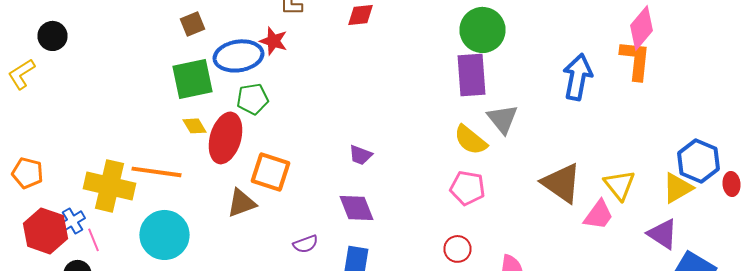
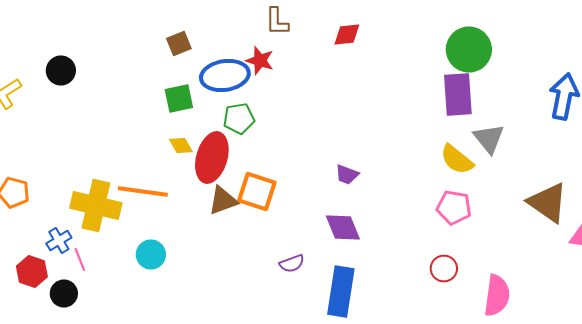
black circle: (52, 36) -> (61, 70), moved
green square: (192, 79) -> (179, 98), size x0.7
brown triangle: (242, 203) -> (223, 200), moved
red hexagon: (46, 231) -> (32, 272), moved, size x0.7
cyan circle: (164, 235) -> (151, 254), size x0.6

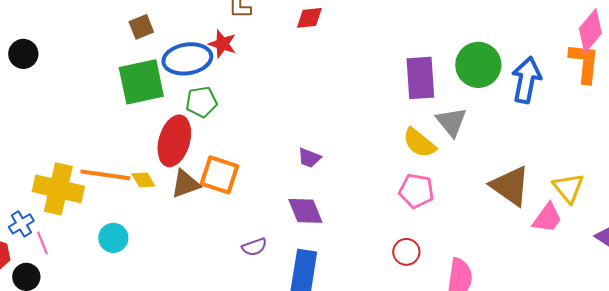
green circle: (469, 50) -> (478, 65), moved
green square: (179, 98) -> (141, 82), size x1.6
yellow diamond: (181, 146) -> (143, 180), moved

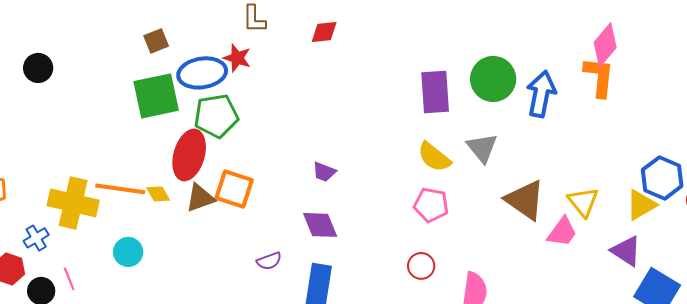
green pentagon: (201, 102) -> (216, 116), size x1.4
gray triangle: (451, 122) -> (482, 148), moved
pink line: (42, 243) -> (69, 279), moved

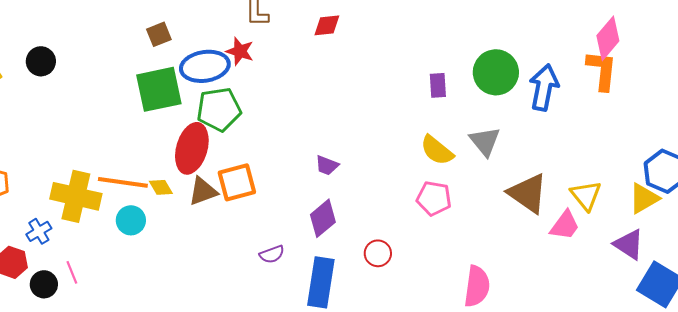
purple rectangle: (435, 92) -> (438, 85), size x0.6
orange square: (234, 189) -> (237, 182), turned -33
purple diamond: (320, 225) -> (323, 218), turned 72
cyan circle: (128, 252) -> (131, 220), moved
red circle: (421, 266) -> (378, 253), moved

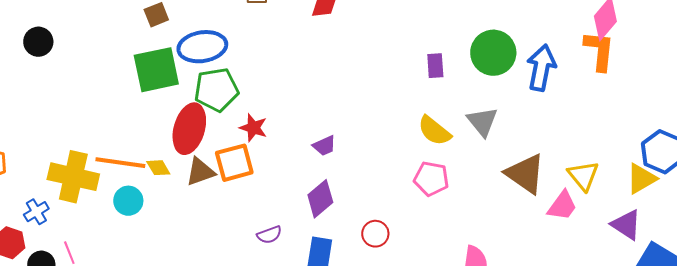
red star: (240, 51) -> (253, 128), moved
purple trapezoid: (327, 165) -> (324, 146), turned -45

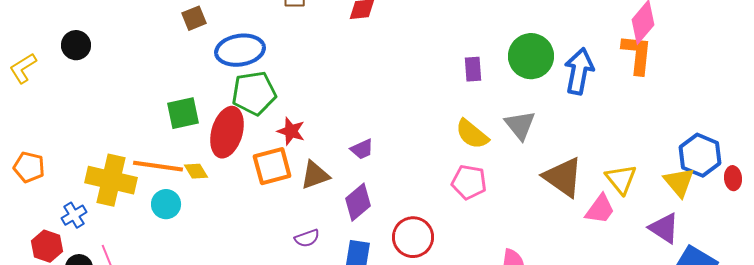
green square: (156, 70) -> (183, 113), moved, size x0.7
brown triangle: (200, 172) -> (315, 175), moved
yellow triangle: (641, 179) -> (679, 182), turned -40
red circle: (375, 234) -> (413, 237), size x1.5

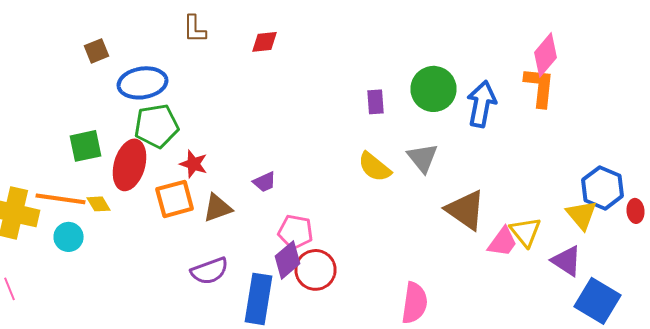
yellow triangle: (621, 179) -> (526, 232), moved
pink pentagon: (469, 182) -> (296, 232), moved
purple diamond: (358, 202) -> (288, 260), moved
purple semicircle: (307, 238) -> (210, 271), size x1.5

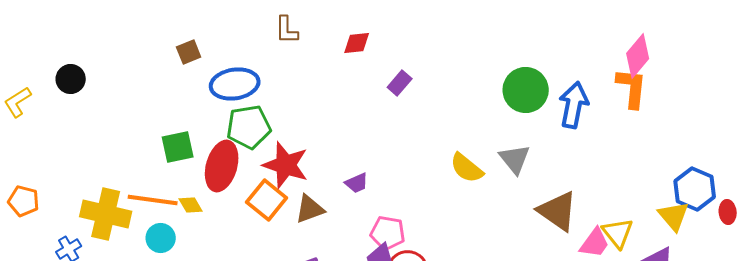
purple rectangle: (376, 102) -> (400, 83), moved, turned 45
red star: (194, 164) -> (286, 165), size x1.6
orange square: (174, 199) -> (267, 200), turned -36

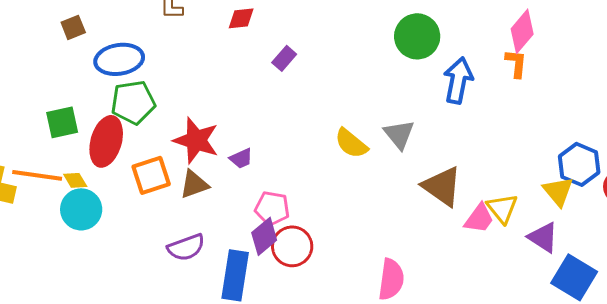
orange L-shape: (632, 88) -> (516, 63), size x0.7
green circle: (526, 90) -> (417, 36), moved
red star: (286, 165) -> (196, 140), moved
orange square: (267, 200) -> (151, 175), turned 33
cyan circle: (161, 238) -> (81, 209), moved, size x1.4

